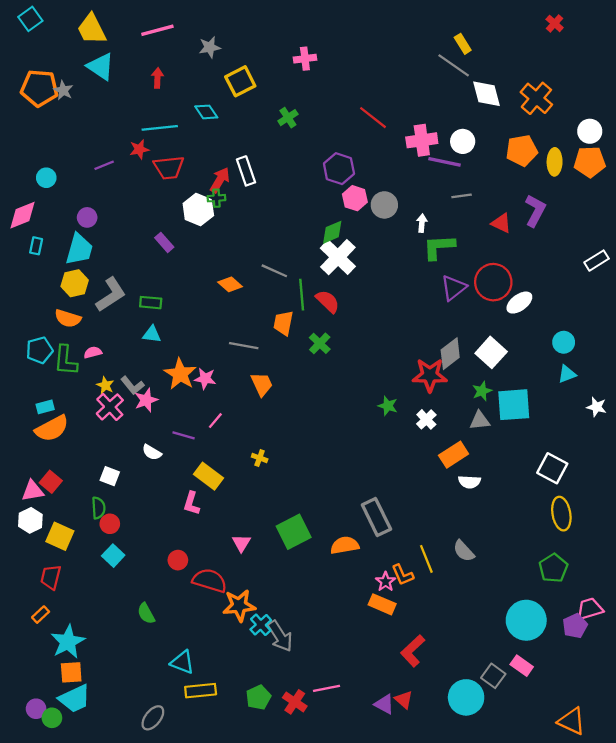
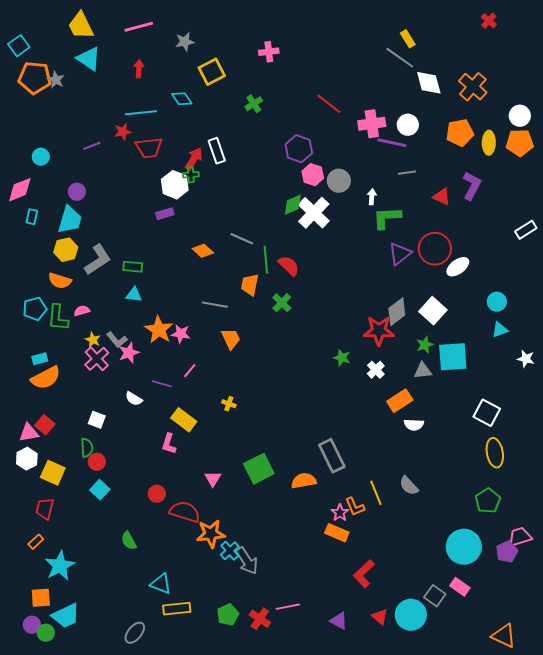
cyan square: (30, 19) -> (19, 46), moved
purple rectangle: (164, 242) -> (165, 214), moved, turned -66
white cross: (338, 257) -> (314, 213), moved
orange square: (71, 672) -> (41, 598), moved
red triangle: (404, 700) -> (380, 617), moved

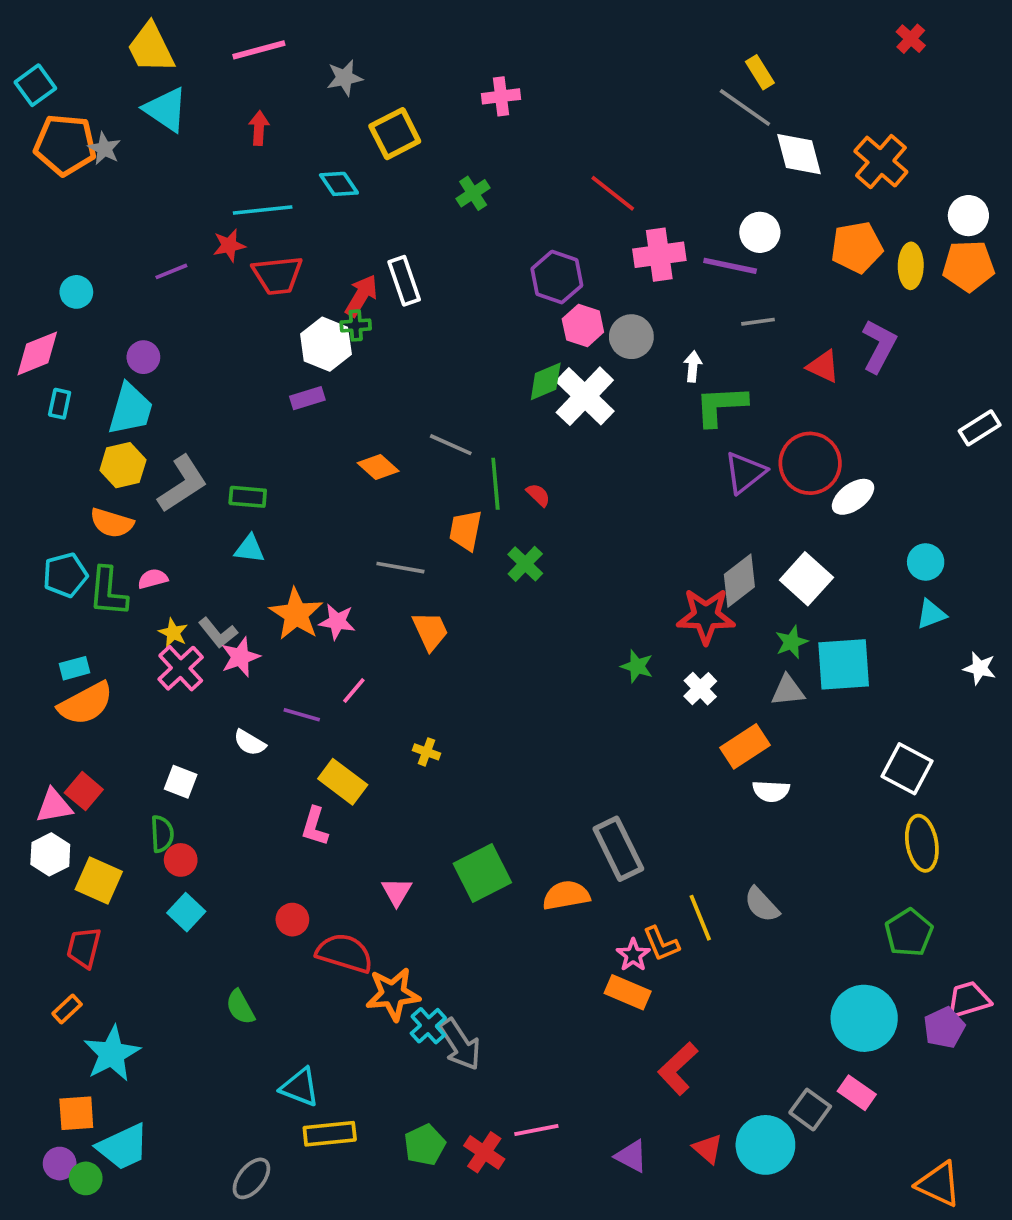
pink cross: (372, 124) -> (659, 255), moved
red semicircle: (289, 266) -> (538, 495), size x0.6

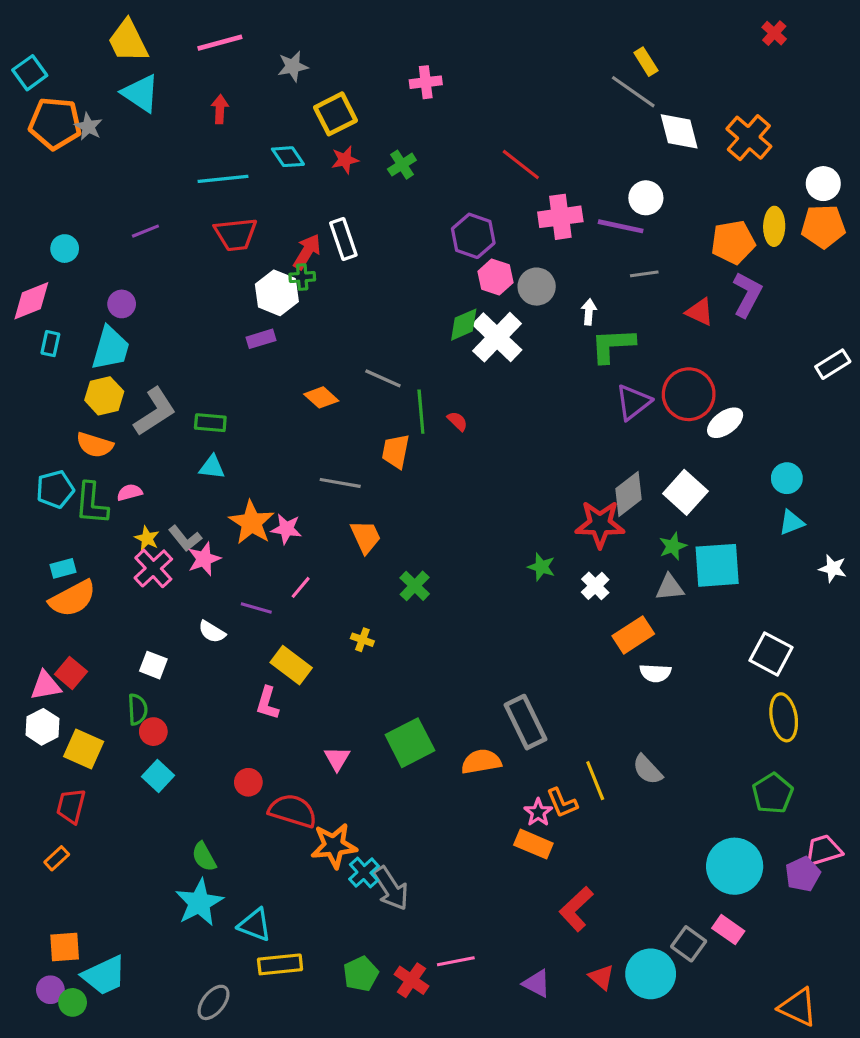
red star: (229, 245) -> (345, 160), moved
orange pentagon: (857, 247) -> (733, 242), moved
green cross: (525, 564) -> (415, 586), moved
cyan star: (112, 1054) -> (199, 903), moved

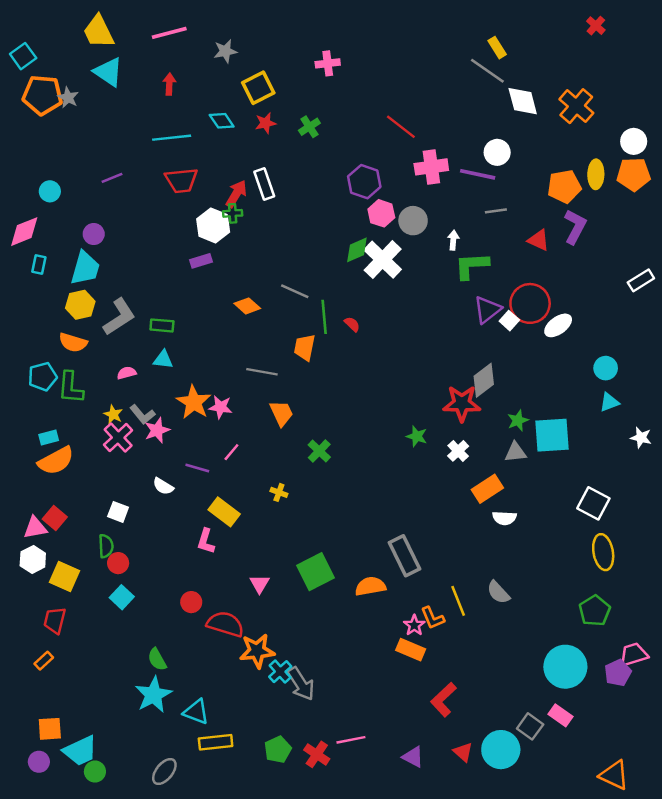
pink semicircle: (130, 492) -> (127, 373), moved
white square: (685, 492) -> (509, 321), moved, size x0.6
green circle: (73, 1002) -> (95, 772), moved

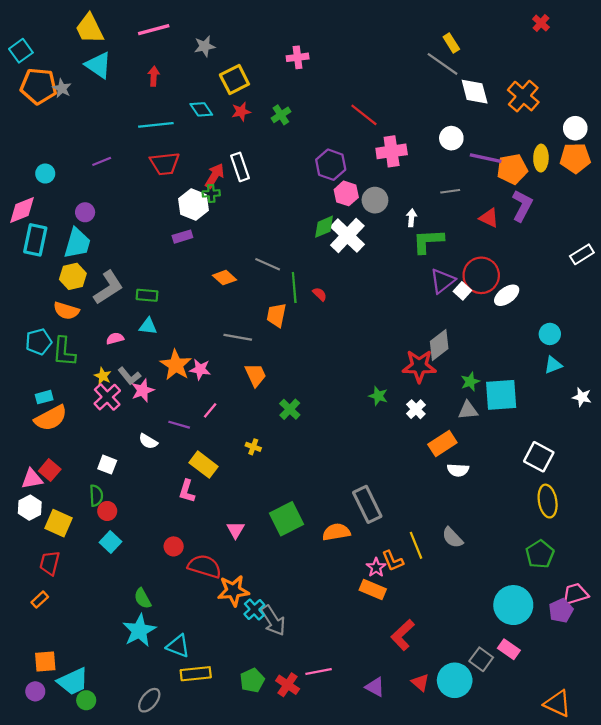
purple line: (478, 174) -> (486, 158), moved
cyan rectangle: (39, 264) -> (35, 240), size x1.8

